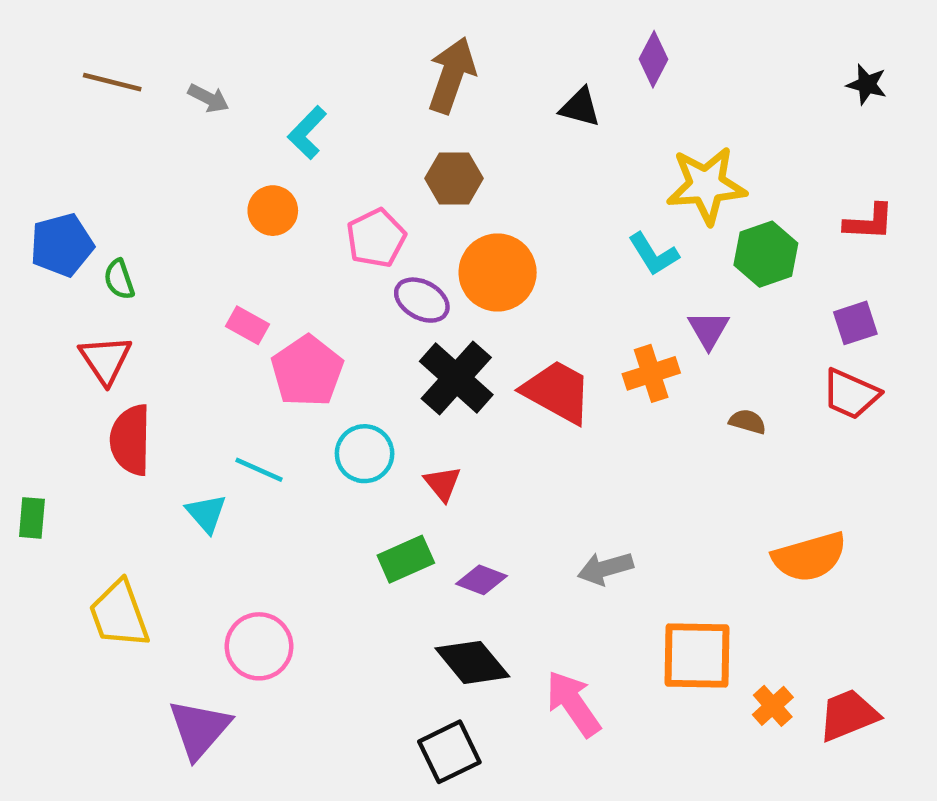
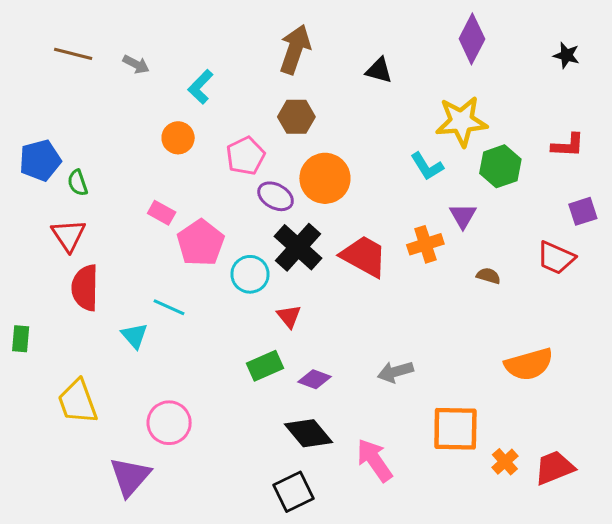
purple diamond: (653, 59) -> (472, 39), moved, size x1.4
purple square: (855, 323) -> (583, 211), moved
cyan circle: (365, 454) -> (250, 274), moved

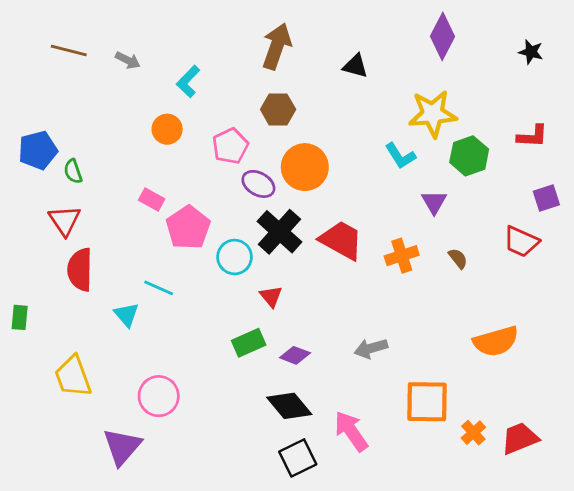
orange cross: (425, 244) -> (402, 256), moved
brown semicircle: (488, 276) -> (458, 258), turned 35
black square: (293, 492) -> (298, 458), moved

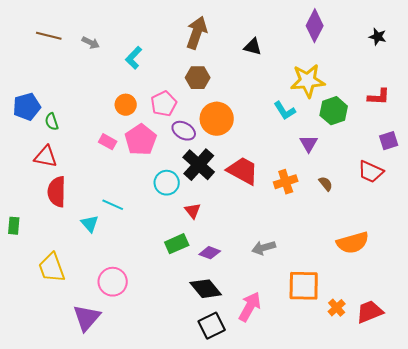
orange circle: (167, 129) -> (126, 105), moved
red triangle: (65, 220) -> (46, 157), turned -45
pink pentagon: (188, 228) -> (141, 140), moved
pink arrow: (351, 431) -> (250, 307), turned 64

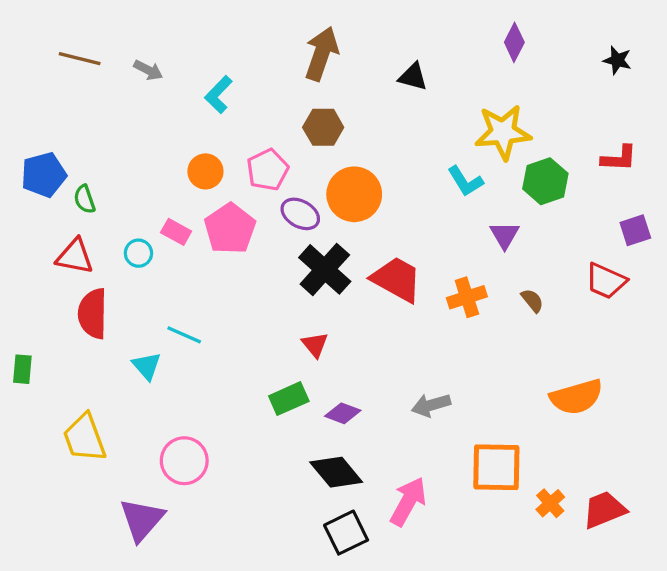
purple diamond: (315, 26) -> (514, 42), size x0.7
cyan circle: (167, 183) -> (138, 253), moved, size x0.7

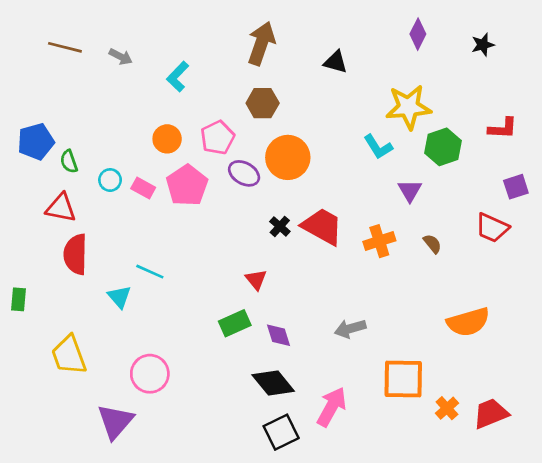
black star: (617, 60) -> (483, 45), moved, turned -30
cyan circle: (138, 253) -> (110, 180), moved
black cross: (325, 269) -> (280, 226), moved, size x0.5
purple diamond: (343, 413) -> (279, 335), turned 52

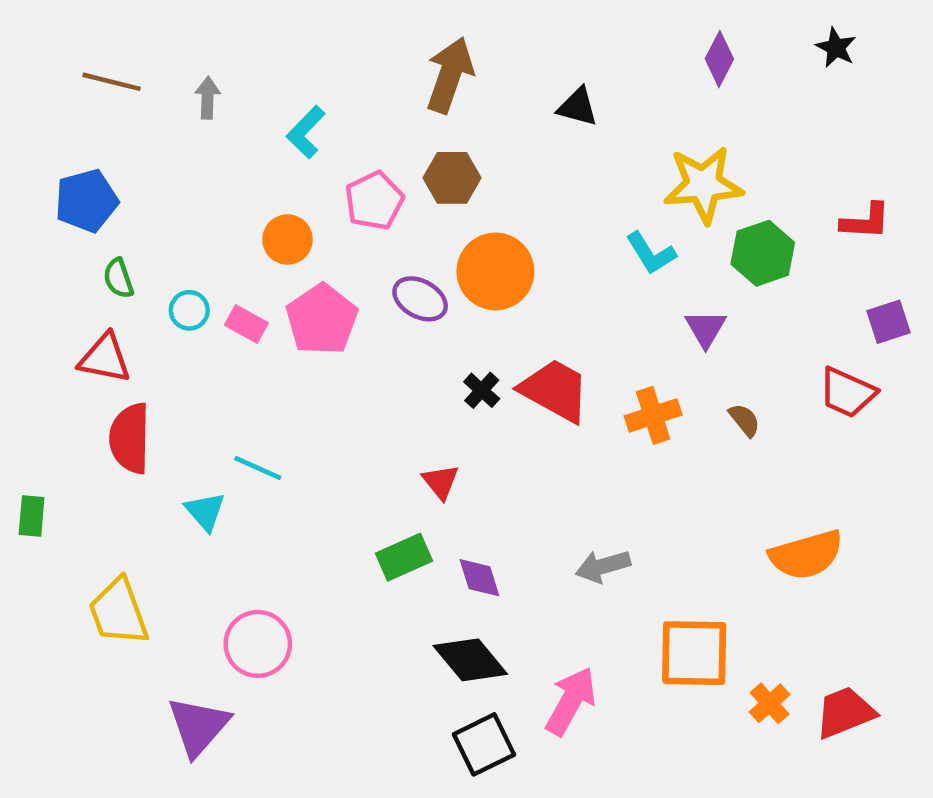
black star: (483, 45) -> (836, 48), moved, turned -30
gray arrow: (121, 57) -> (208, 98), turned -115
pink pentagon: (217, 138) -> (374, 201), moved
blue pentagon: (36, 142) -> (86, 201), moved

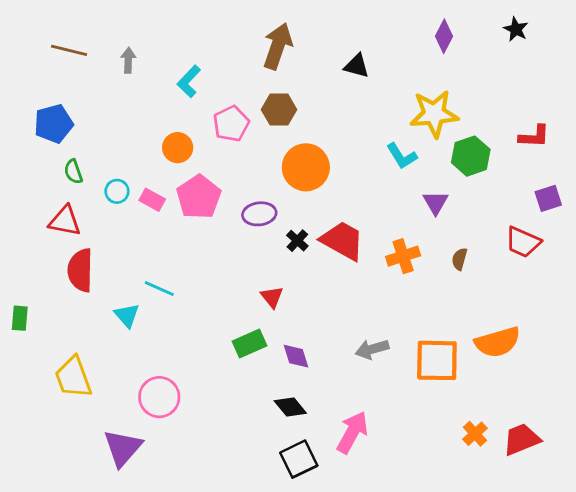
purple ellipse: (420, 299) -> (259, 214), moved, turned -36
brown semicircle: (744, 420) -> (459, 259), turned -125
orange square: (694, 653) -> (437, 360), moved
black diamond: (470, 660) -> (290, 407), size x0.7

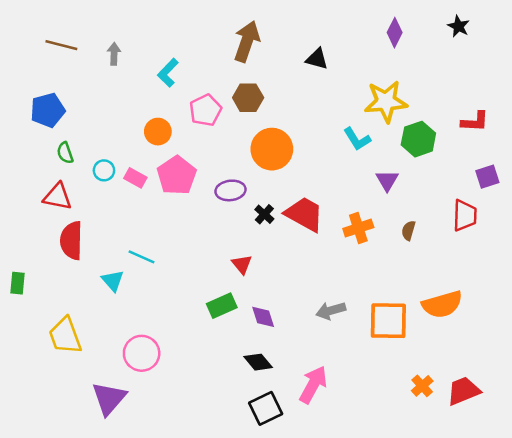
red trapezoid: (523, 242) -> (465, 215), turned -112

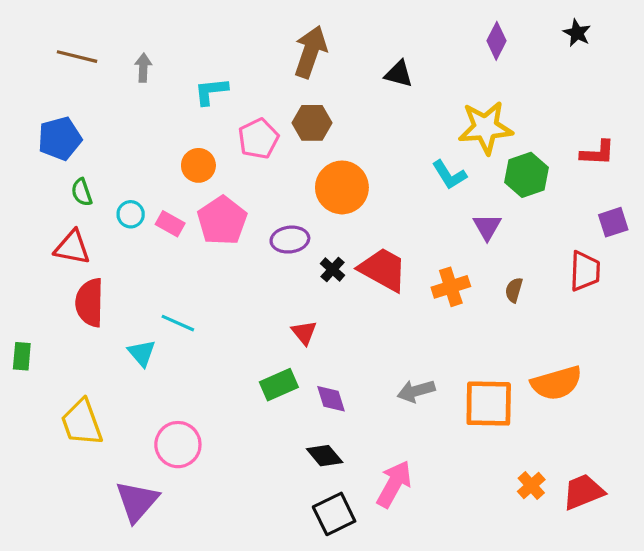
cyan L-shape: (168, 73) -> (211, 91), turned 40

